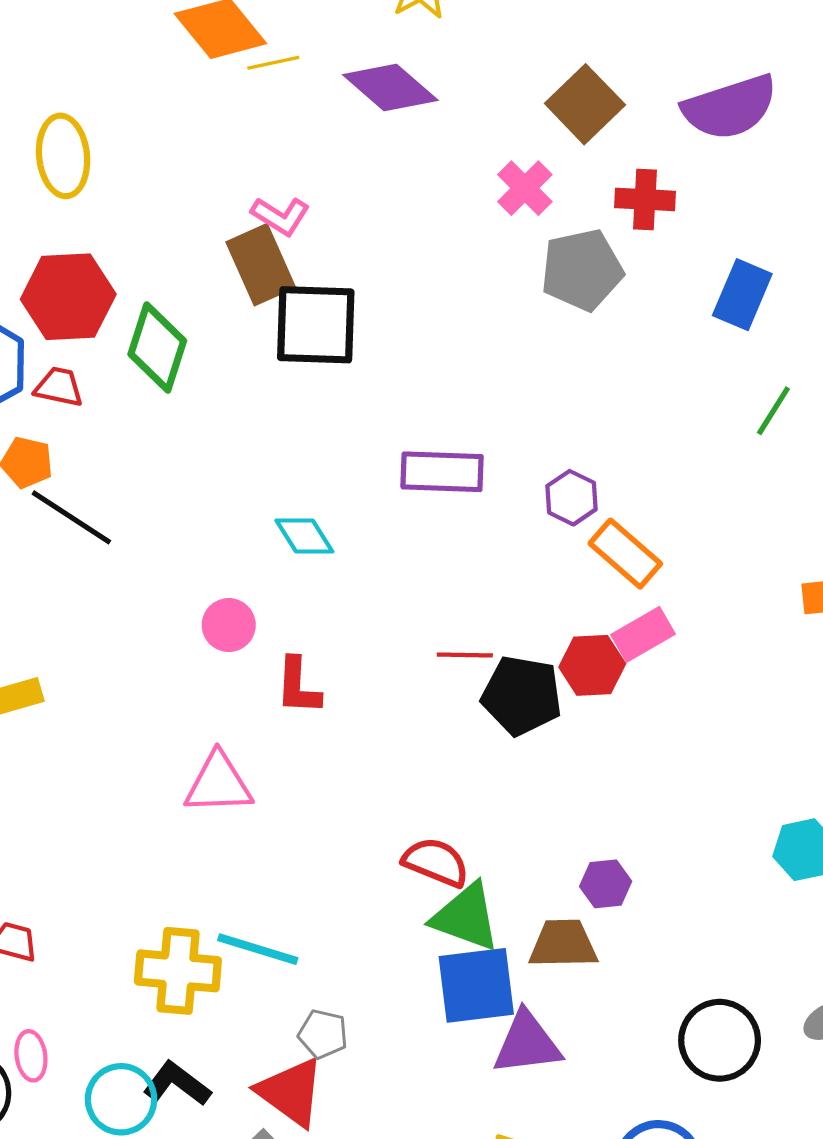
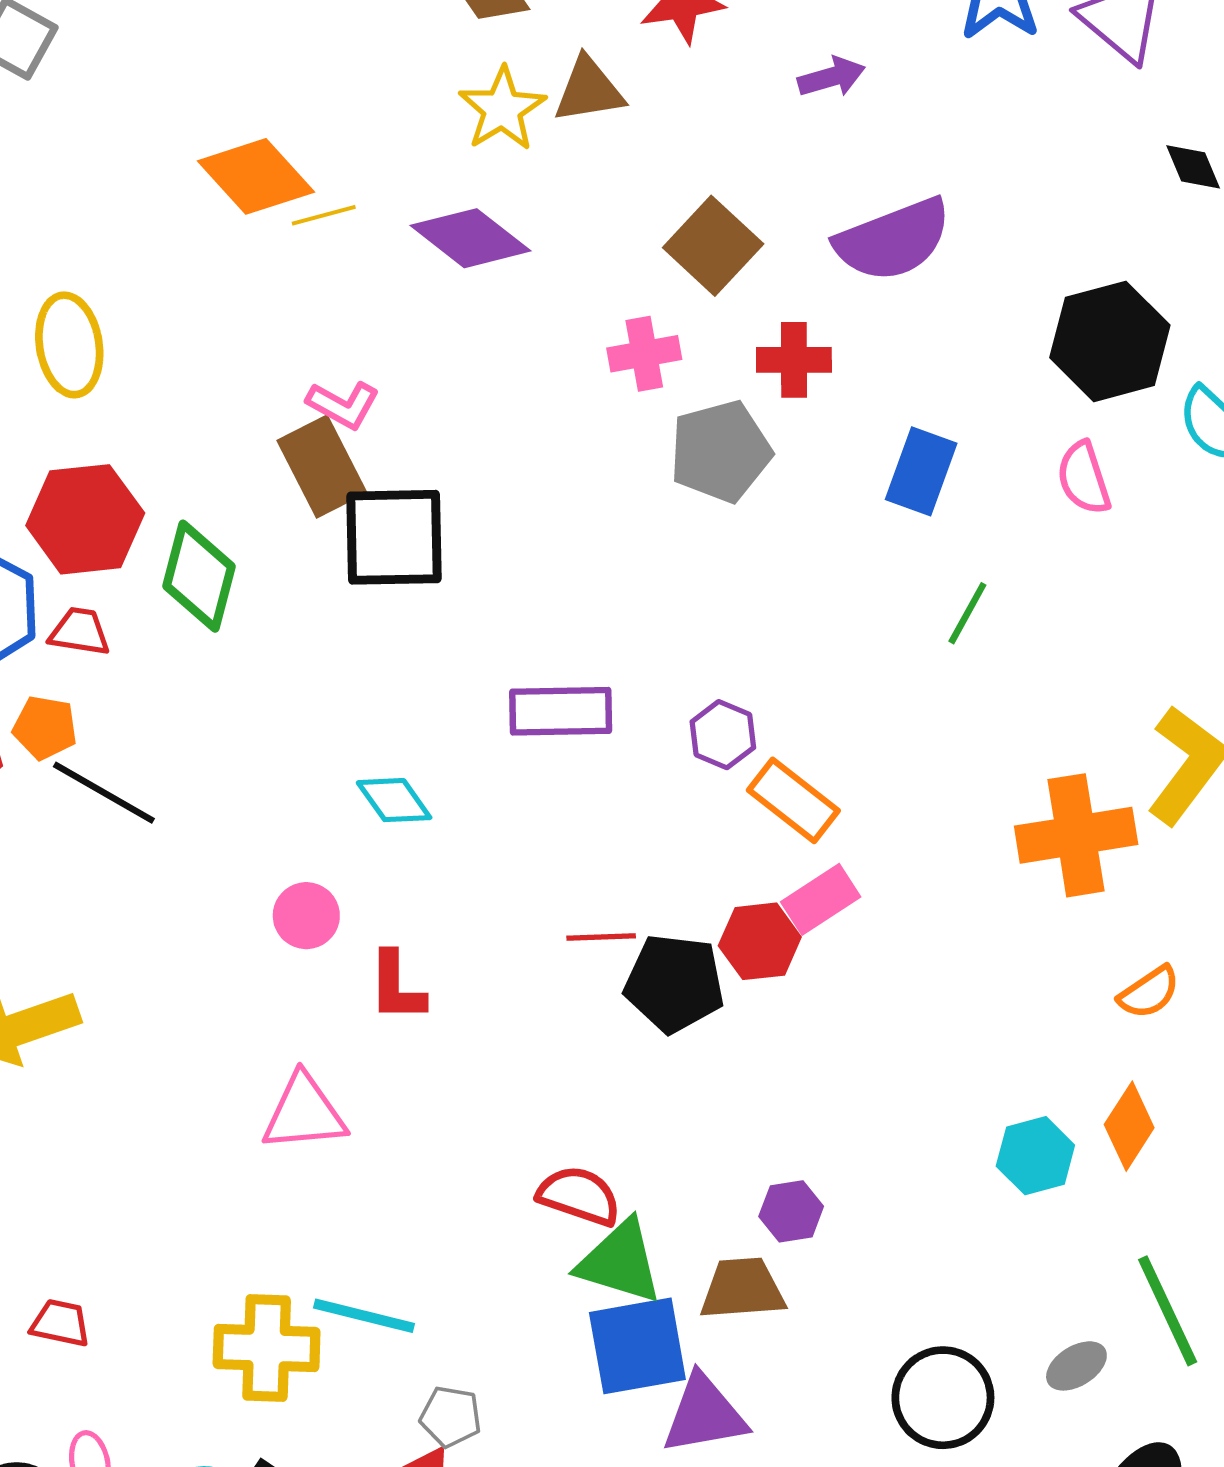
pink cross: (525, 188) -> (644, 354), turned 38

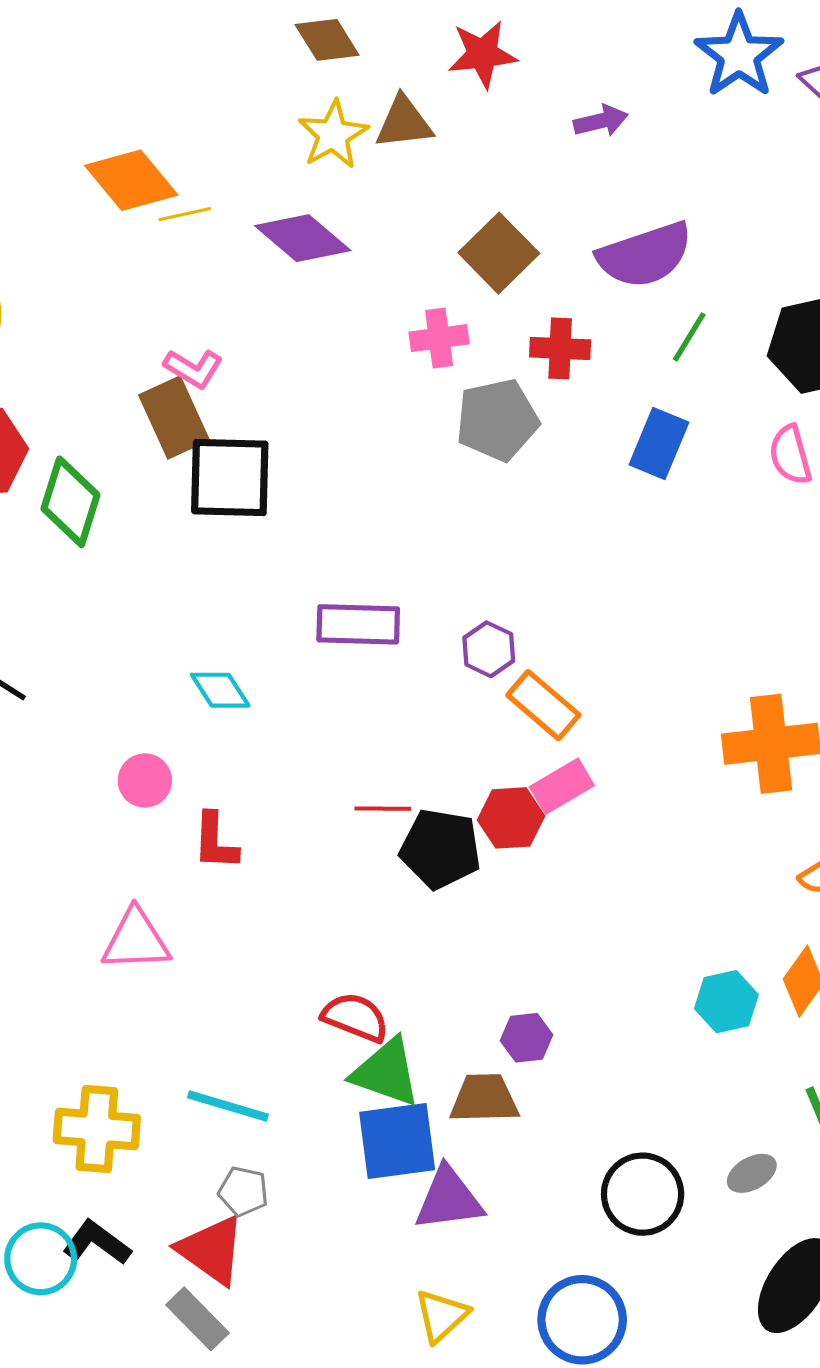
green line: (967, 613) -> (689, 337), moved
cyan line: (364, 1316) -> (228, 1106), moved

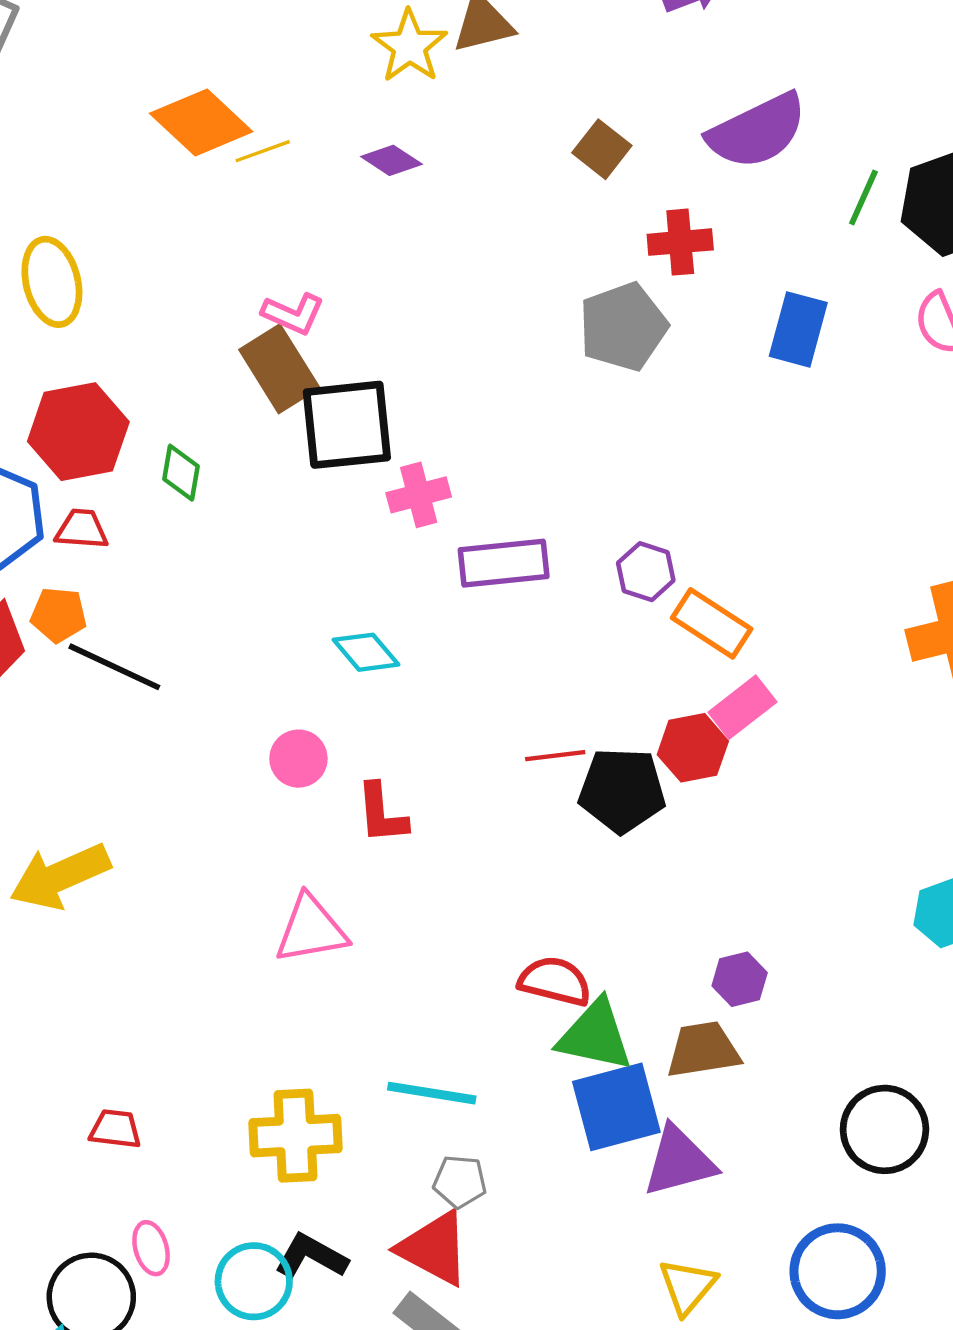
purple diamond: (303, 238) -> (391, 160), size x0.6
brown square: (499, 253) -> (602, 149), size x0.7
green line: (689, 337) -> (863, 197), moved
pink cross: (439, 338) -> (419, 495), moved
green diamond: (71, 502) -> (181, 473), size x0.6

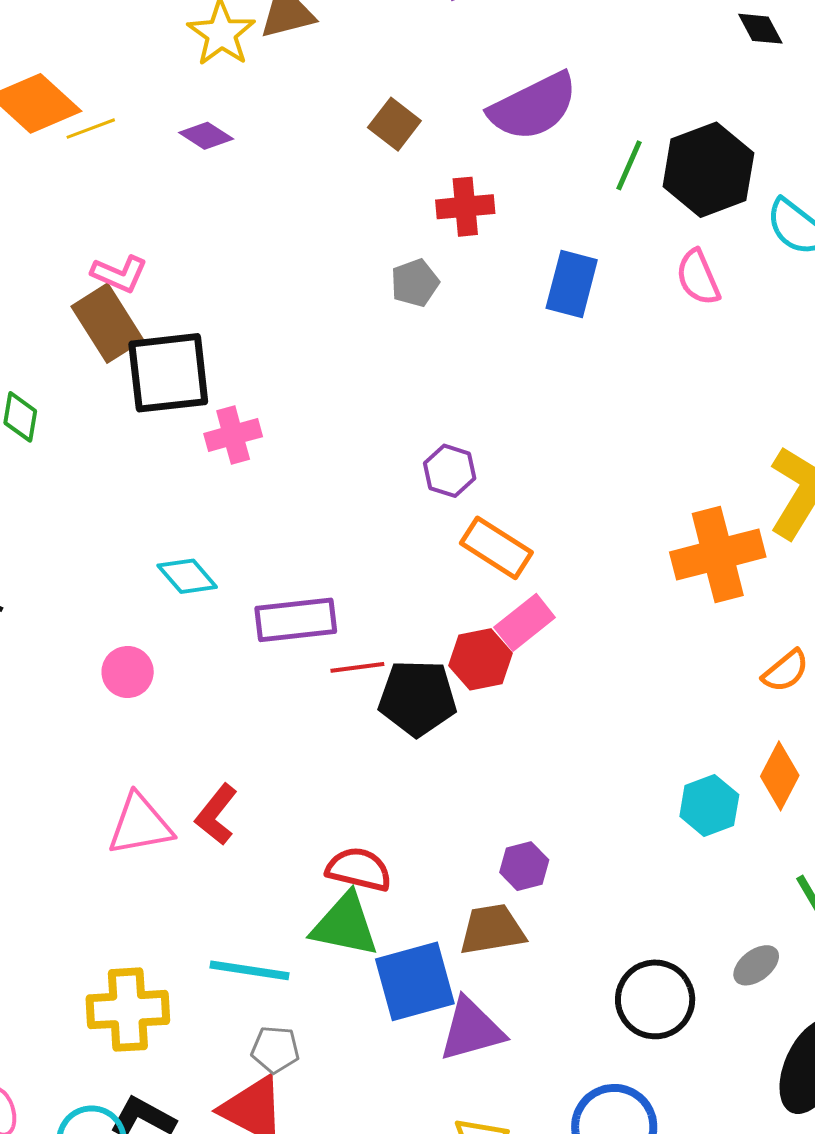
gray pentagon: (623, 327) -> (415, 283), size x0.6
purple rectangle: (504, 563) -> (296, 620), moved
purple hexagon: (646, 572) -> (450, 471), moved
red L-shape: (382, 814) -> (216, 815), moved, turned 44
green triangle: (595, 1035) -> (345, 925), moved

